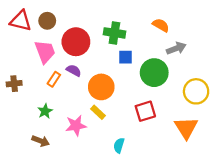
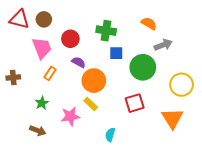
red circle: (76, 42) -> (70, 39), size x0.7
purple semicircle: (74, 70) -> (79, 62), moved

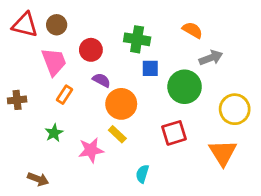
brown arrow: (38, 131) -> (38, 179), moved

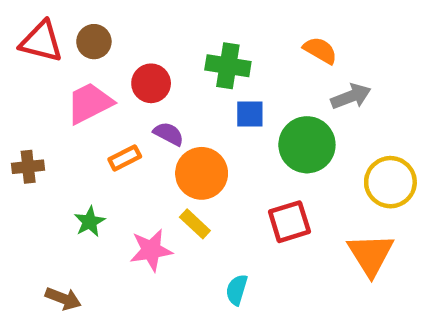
pink trapezoid: (54, 62) -> (90, 103), turned -96
orange rectangle: (65, 95) -> (125, 158), moved, turned 30

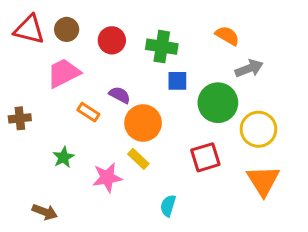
red circle: (151, 83) -> (112, 40), moved
orange rectangle: (125, 158) -> (88, 112), turned 60
yellow circle: (390, 182) -> (258, 129), moved

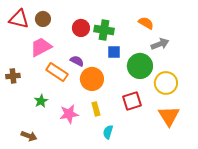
red circle: (112, 40) -> (81, 28), moved
orange rectangle: (88, 112) -> (57, 72), size x1.5
yellow rectangle: (138, 159) -> (96, 109), moved, turned 32

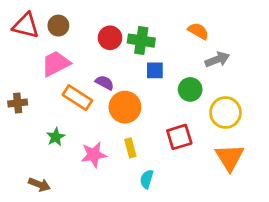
green circle: (140, 66) -> (190, 89), size x0.7

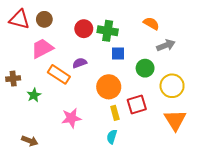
purple semicircle: (105, 83) -> (80, 63), turned -48
orange circle: (125, 107) -> (109, 87), moved
green star: (56, 137) -> (34, 95), moved
yellow rectangle: (130, 148) -> (115, 113), moved

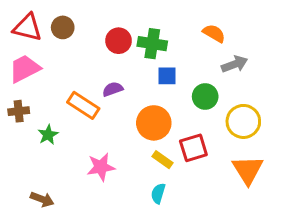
pink trapezoid: (42, 48) -> (25, 69), moved
yellow rectangle: (115, 113) -> (163, 160), turned -40

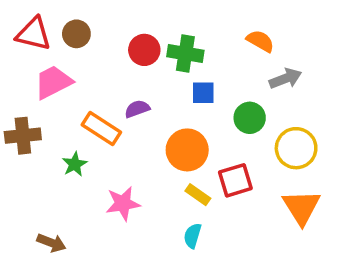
pink trapezoid: (25, 69) -> (53, 82), moved
brown cross: (19, 111) -> (23, 136), size x1.4
green star: (48, 135) -> (75, 164), moved

